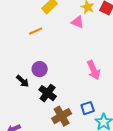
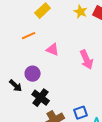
pink triangle: (78, 22) -> (53, 50), moved
pink arrow: (94, 70) -> (87, 60), moved

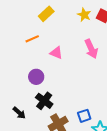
pink arrow: (87, 60) -> (91, 49), moved
black arrow: (16, 86) -> (19, 113), moved

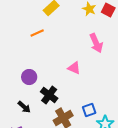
pink triangle: (56, 53) -> (74, 68), moved
purple circle: (36, 77) -> (29, 77), moved

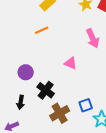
orange line: (37, 33) -> (42, 30), moved
black arrow: (24, 107) -> (21, 102), turned 56

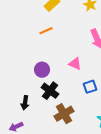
purple circle: (26, 72) -> (42, 70), moved
blue square: (86, 105) -> (90, 87), moved

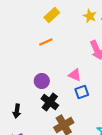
blue square: (90, 87) -> (82, 92), moved
black arrow: (25, 103) -> (17, 111), moved

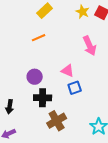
black cross: (50, 102) -> (43, 98), turned -36

